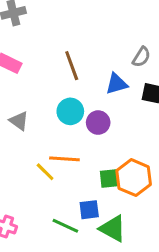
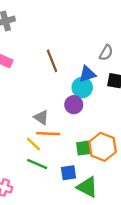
cyan circle: (70, 111) -> (82, 88), moved
gray triangle: (19, 121) -> (41, 117), moved
green line: (65, 226) -> (37, 164), moved

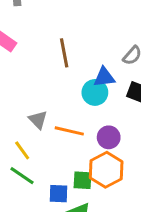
purple circle: (74, 105) -> (109, 137), moved
orange line: (48, 134) -> (69, 131), moved
green square: (84, 148) -> (82, 180), moved

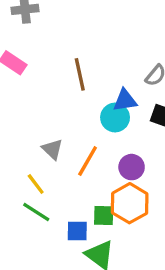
orange line: (69, 131) -> (88, 161), turned -72

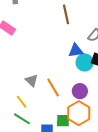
brown line: (80, 74) -> (66, 14), moved
cyan circle: (115, 118) -> (85, 62), moved
orange line: (88, 161) -> (53, 88), turned -60

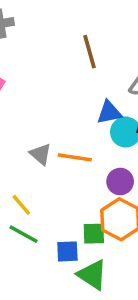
gray triangle: (32, 81) -> (41, 154), moved
orange line: (53, 88) -> (75, 157), moved, turned -48

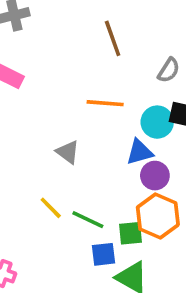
blue triangle: (109, 112) -> (140, 152), moved
orange line: (75, 157) -> (105, 103), moved
green line: (24, 234) -> (88, 220), moved

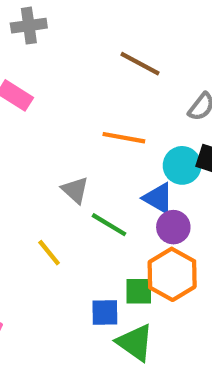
brown line: (113, 38) -> (140, 64), turned -48
blue triangle: (140, 152) -> (158, 198), turned 40
green line: (88, 220) -> (109, 225), moved

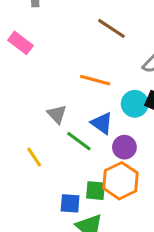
blue triangle: (158, 198) -> (102, 123), moved

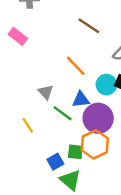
orange line: (95, 80) -> (76, 66), turned 30
blue triangle: (102, 123) -> (81, 99), turned -42
purple circle: (124, 147) -> (98, 118), size x1.6
blue square: (70, 203) -> (55, 162), turned -35

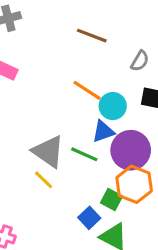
cyan circle: (106, 85) -> (113, 106), moved
gray triangle: (46, 92) -> (48, 152), moved, size x1.6
green square: (75, 152) -> (112, 199), turned 35

